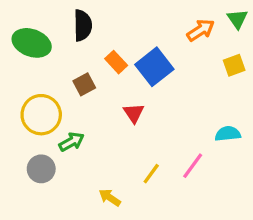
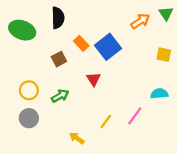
yellow square: (234, 65) -> (164, 55), moved, turned 32
yellow circle: (41, 115) -> (29, 90), moved, size x0.7
green arrow: (71, 142) -> (60, 96), moved

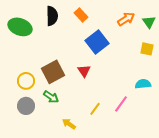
green triangle: (166, 13) -> (149, 22), moved
orange rectangle: (81, 43) -> (81, 15), moved
brown square: (59, 59) -> (53, 72), moved, size x1.6
green arrow: (60, 96) -> (51, 97), moved, turned 63

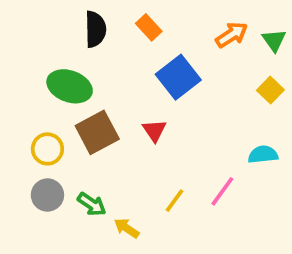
green ellipse: (20, 27) -> (70, 86), moved
yellow square: (147, 49) -> (270, 90), turned 32
green arrow: (51, 97) -> (92, 204), moved

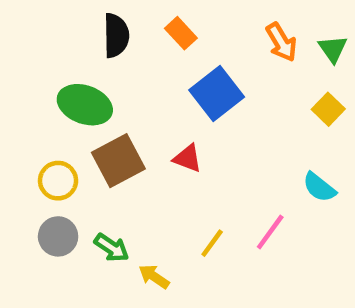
orange arrow: (232, 35) -> (281, 42), turned 92
red triangle: (154, 131) -> (188, 158), turned -35
cyan semicircle: (263, 154) -> (319, 187), turned -136

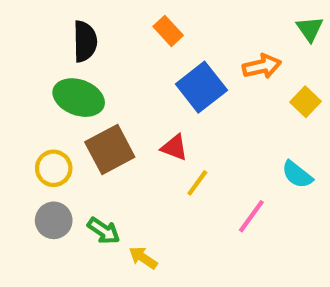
black semicircle: (116, 35) -> (85, 41), moved
orange arrow: (281, 42) -> (262, 66), moved, turned -72
green triangle: (333, 49) -> (310, 29), moved
yellow line: (212, 243) -> (197, 183), moved

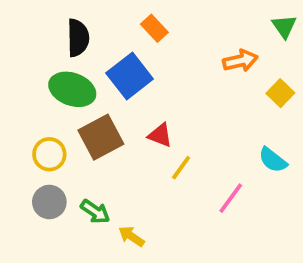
blue square: (201, 87) -> (130, 76), moved

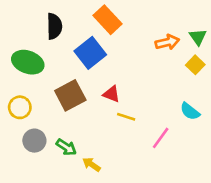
green triangle: (284, 26) -> (198, 37), moved
orange rectangle: (154, 28) -> (107, 20), size x1.5
green ellipse: (72, 89) -> (28, 62), moved
yellow circle: (49, 154) -> (20, 107), moved
yellow line: (181, 168) -> (126, 117), turned 72

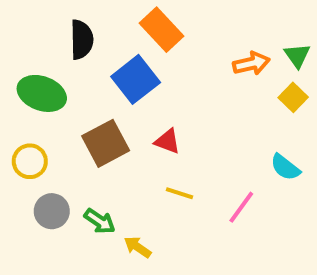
yellow line: (126, 117) -> (179, 193), moved

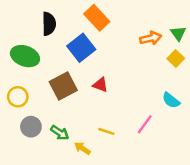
yellow line: (179, 193) -> (106, 131), moved

